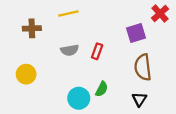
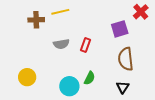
brown cross: (32, 28) -> (36, 20), moved
yellow circle: (26, 74) -> (27, 77), moved

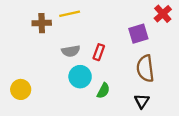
yellow circle: (27, 77) -> (21, 89), moved
cyan circle: (69, 86) -> (80, 77), moved

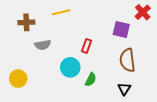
brown cross: (42, 23) -> (26, 22), moved
purple square: (138, 34) -> (121, 30), turned 30
gray semicircle: (71, 51) -> (43, 45), moved

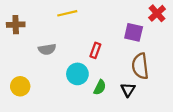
brown cross: (26, 22) -> (16, 25), moved
black triangle: (124, 89) -> (128, 90), moved

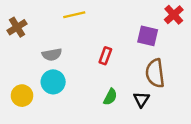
brown cross: (16, 25) -> (17, 27), turned -30
cyan circle: (77, 74) -> (53, 82), moved

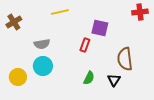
red cross: (174, 15) -> (140, 12), turned 35
purple square: (148, 36) -> (100, 28), moved

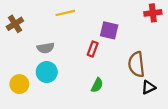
black triangle: (114, 80) -> (148, 87), moved, turned 32

